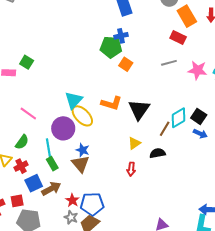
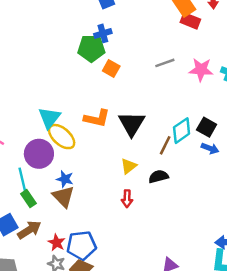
red rectangle: (178, 38) -> (190, 21), moved

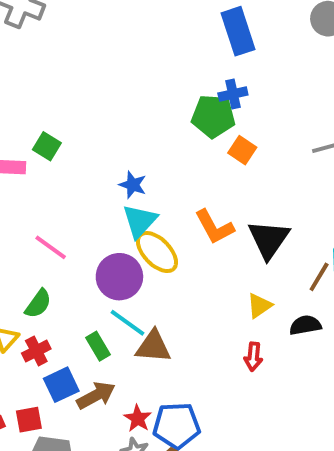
orange L-shape: (97, 118) -> (214, 227), turned 45
blue star: (65, 179) -> (133, 185), moved
cyan line: (22, 180) -> (128, 323), moved, turned -45
brown triangle: (63, 197) -> (153, 347), turned -45

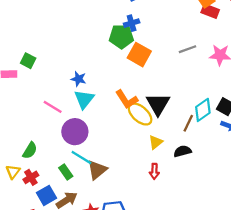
orange square: (242, 150) -> (139, 55), size x1.5
pink line: (51, 247) -> (53, 107), moved
yellow ellipse: (157, 252) -> (140, 114), moved
brown triangle: (153, 347) -> (97, 170), turned -40

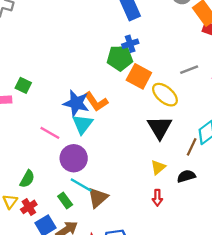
blue star: (79, 79) -> (76, 103), size x1.6
orange L-shape: (127, 99) -> (96, 102), moved
yellow ellipse: (140, 114) -> (165, 95), moved

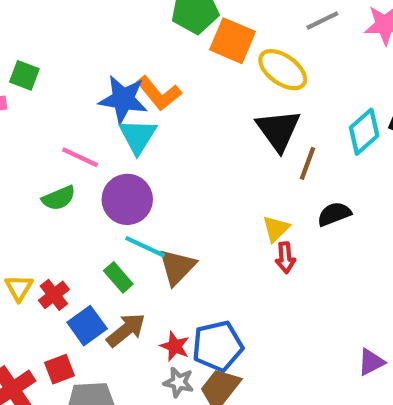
brown line: (192, 147) -> (307, 163), moved
yellow triangle: (158, 167) -> (276, 229), moved
green semicircle: (27, 179) -> (59, 198), moved, turned 42

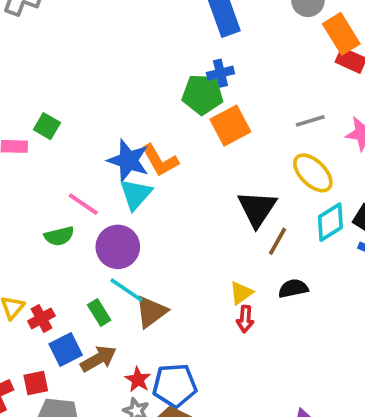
orange square: (233, 41) -> (230, 126), turned 30
yellow ellipse: (283, 70) -> (313, 173), moved

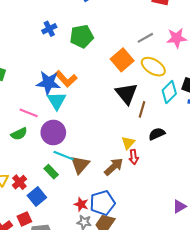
blue cross: (220, 73) -> (49, 29), moved
orange square: (230, 126) -> (122, 60), moved
brown arrow: (98, 359) -> (114, 167), moved

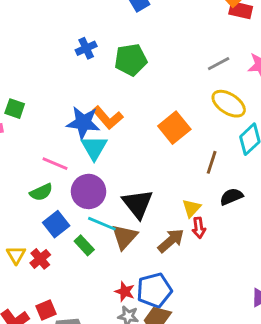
orange square: (122, 60) -> (174, 128), moved
black triangle: (127, 94) -> (138, 204), moved
blue square: (37, 197) -> (56, 224), moved

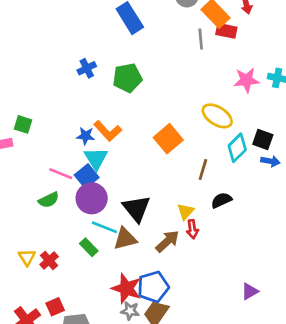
gray line: (219, 64) -> (201, 39), moved, turned -66
blue star: (83, 123) -> (86, 136), size x0.6
blue square: (56, 224) -> (87, 176), moved
brown triangle: (124, 237) -> (125, 239), turned 35
red star: (125, 291) -> (126, 288), size x1.6

